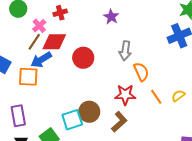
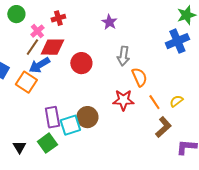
orange square: (28, 77) -> (26, 82), turned 30
purple rectangle: (18, 116) -> (52, 117), moved
brown L-shape: (119, 122) -> (163, 127), moved

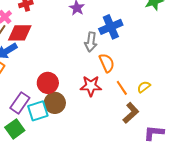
blue cross: (177, 41) -> (111, 27), moved
red circle: (81, 63) -> (48, 83), moved
purple rectangle: (52, 117) -> (20, 103), turned 45

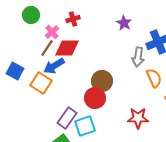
red star: (91, 86) -> (138, 118), moved
brown circle: (55, 103) -> (102, 81), moved

